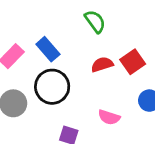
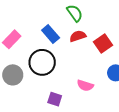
blue rectangle: (48, 49) -> (51, 34), moved
red semicircle: (102, 64) -> (78, 36), moved

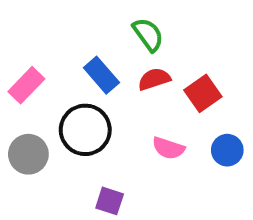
pink semicircle: (85, 85) -> (168, 148), moved

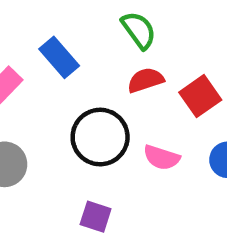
blue rectangle: (101, 75) -> (59, 57), moved
black circle: (85, 130) -> (100, 137), moved

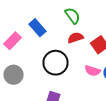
pink semicircle: (162, 158) -> (92, 71), moved

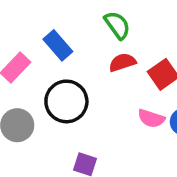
black circle: (56, 63) -> (66, 101), moved

